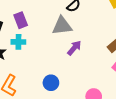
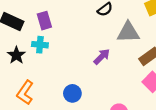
gray triangle: (62, 26) -> (128, 32), moved

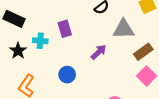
purple rectangle: (44, 21) -> (65, 29), moved
blue circle: (72, 93) -> (67, 75), moved

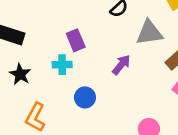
cyan cross: (40, 41) -> (62, 65), moved

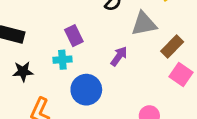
black star: (20, 74) -> (23, 71), turned -30
blue circle: (85, 97) -> (86, 90), size x1.5

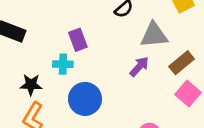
purple arrow: (119, 56) -> (139, 67), moved
black star: (23, 71) -> (31, 85), moved

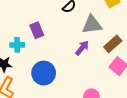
cyan cross: (63, 64) -> (17, 45), moved

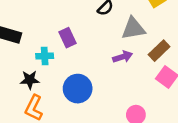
purple arrow: (82, 48) -> (123, 57), turned 35

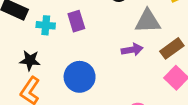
cyan cross: (45, 56) -> (46, 25), moved

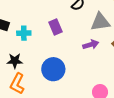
purple rectangle: (76, 21) -> (55, 27), moved

